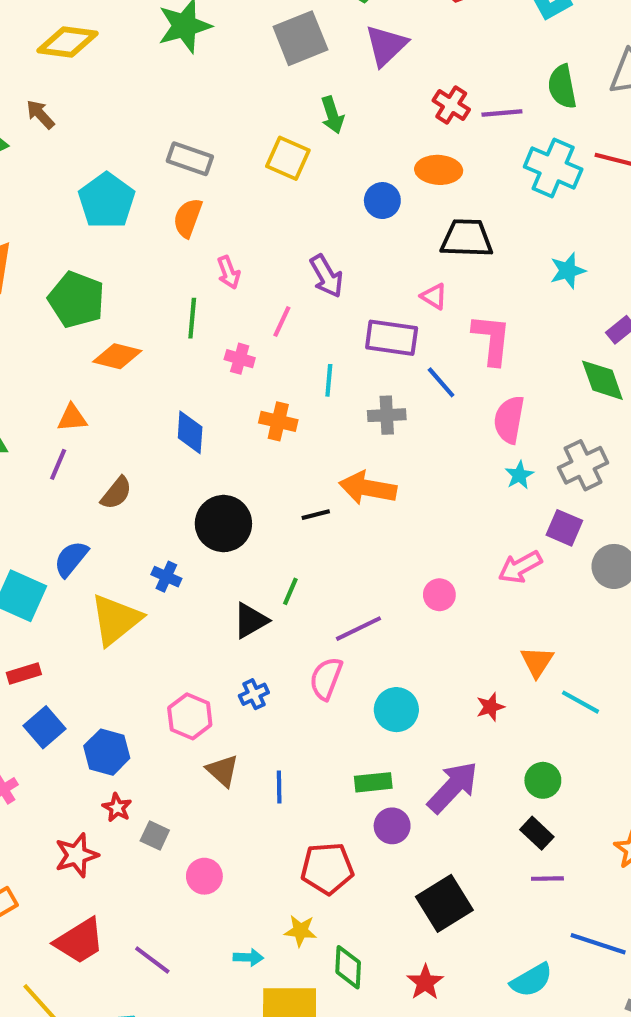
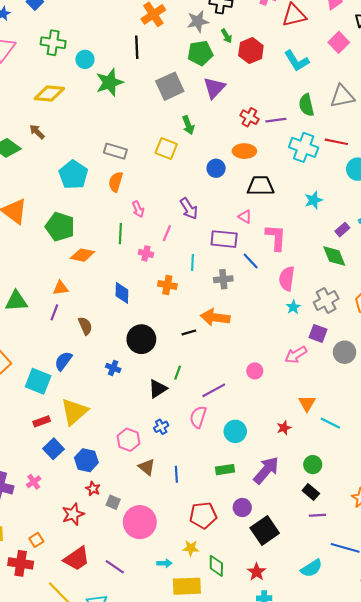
brown semicircle: (116, 493) -> (85, 326), turned -60
yellow triangle: (116, 620) -> (74, 412), moved
purple circle: (392, 826) -> (242, 507), moved
pink circle: (204, 876) -> (140, 522), size x1.8

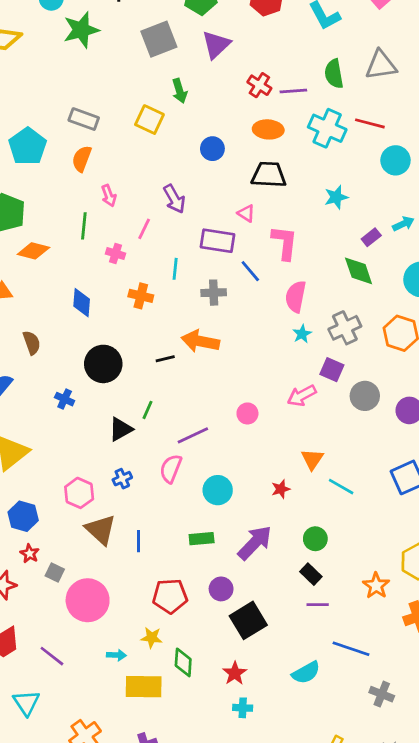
orange ellipse: (244, 151) -> (268, 129), moved
brown triangle: (147, 467) -> (101, 530), size x1.4

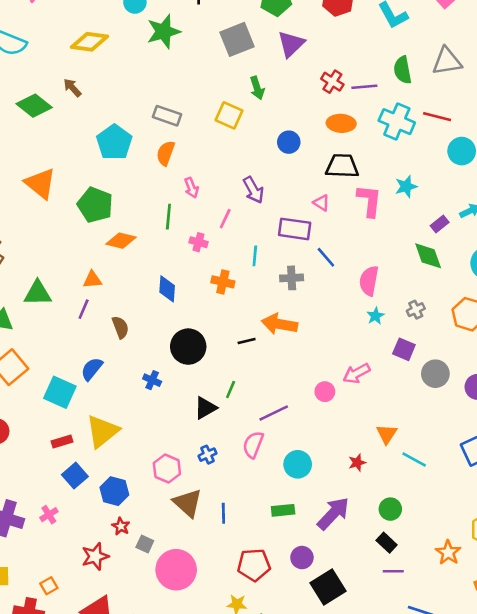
pink L-shape: (285, 243) -> (369, 201), moved
gray cross: (345, 328) -> (416, 310), size x0.6
pink arrow: (302, 396) -> (357, 373), moved

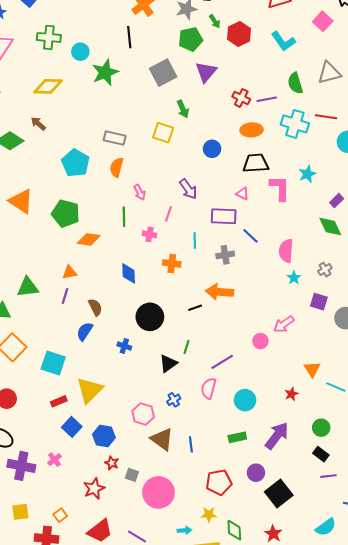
blue semicircle: (92, 369) -> (85, 331), moved

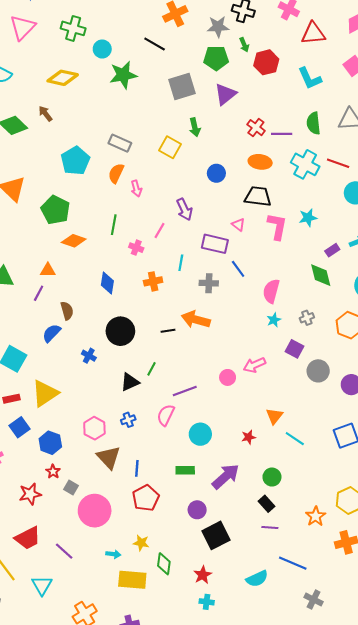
black line: (129, 37) -> (155, 44), turned -65
pink arrow: (140, 192) -> (136, 188), moved
orange cross: (172, 263) -> (153, 281), turned -30
red pentagon: (219, 482) -> (146, 498), moved, turned -30

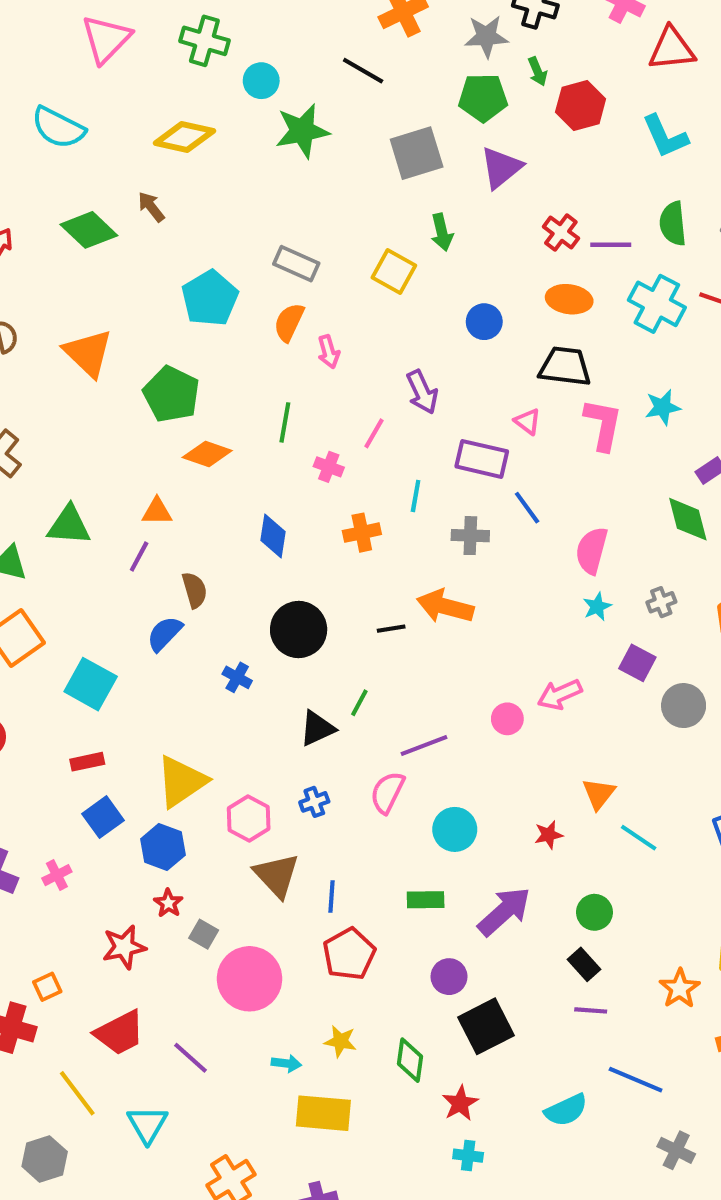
yellow triangle: (45, 393) -> (181, 781), moved
green diamond: (164, 564) -> (410, 1060), moved

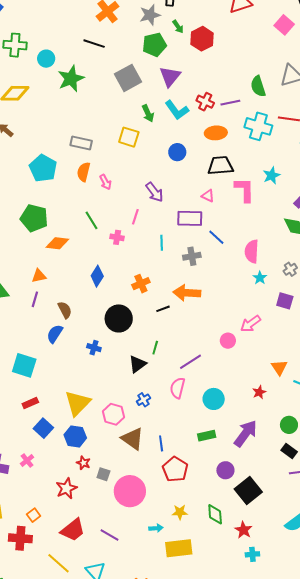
cyan L-shape: (665, 136) -> (177, 110), moved
green line: (285, 422) -> (92, 220), turned -30
orange cross: (362, 533) -> (141, 284), moved
blue diamond: (273, 536) -> (97, 276), turned 35

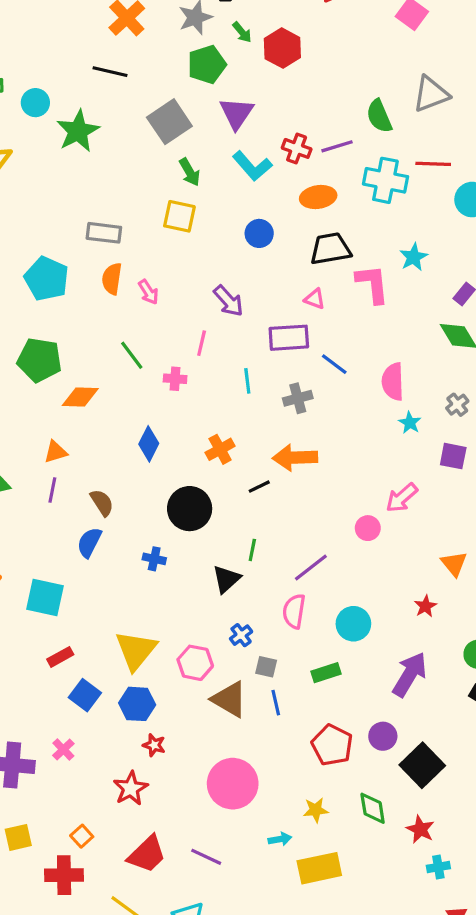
green arrow: (148, 113) -> (190, 172), moved
green rectangle: (207, 436) -> (326, 673), moved
red pentagon: (175, 469) -> (332, 745), moved
gray square: (103, 474) -> (266, 667), moved

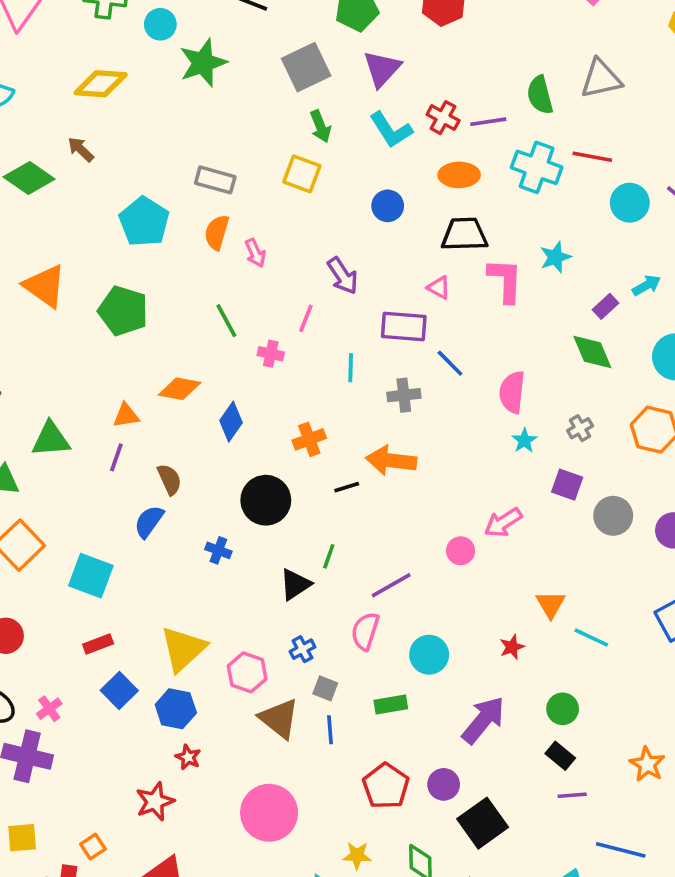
orange diamond: (80, 397) -> (180, 389), moved
pink cross: (63, 749) -> (49, 709), moved

